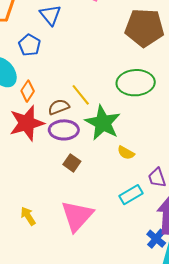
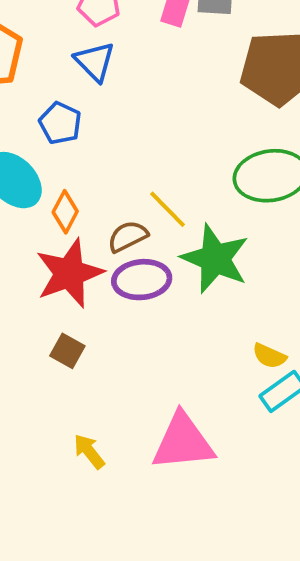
yellow semicircle: (126, 153) -> (269, 356), moved
brown square: (72, 163) -> (67, 351), moved
pink triangle: (77, 216) -> (183, 442), turned 48

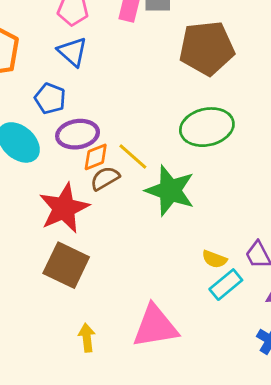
orange diamond: (65, 212) -> (96, 157), moved, turned 44
purple ellipse: (142, 280) -> (78, 134), moved
brown square: (67, 351) -> (66, 265), size x1.8
yellow arrow: (89, 451) -> (87, 338), turned 36

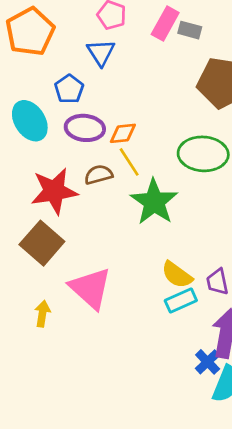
orange diamond: (96, 157) -> (123, 133), moved
yellow semicircle: (214, 259) -> (177, 275), size x1.4
pink triangle: (155, 326) -> (90, 288), moved, turned 36

